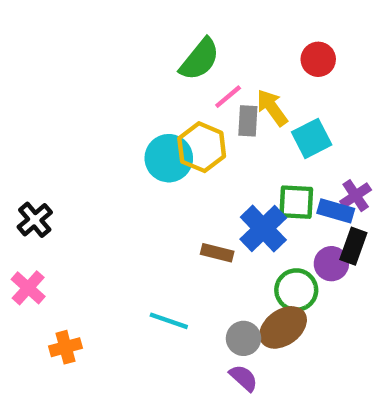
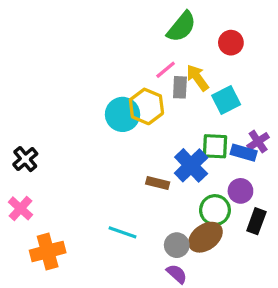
green semicircle: (200, 59) -> (182, 27), moved
black rectangle: (353, 246) -> (256, 221), moved
orange cross: (65, 347) -> (48, 252), size x1.5

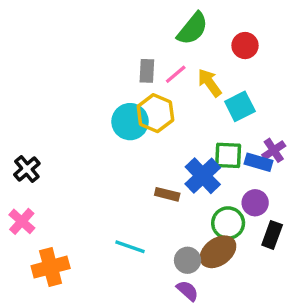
gray rectangle: (180, 87) -> (147, 71), moved

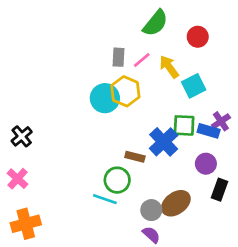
green circle: (228, 223) -> (117, 180), moved
orange cross: (51, 267) -> (26, 224), moved

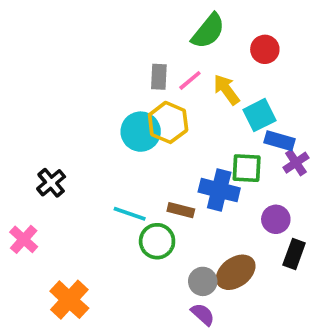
blue rectangle: (209, 131) -> (279, 141), moved
black cross: (22, 136) -> (51, 183), moved
blue cross: (164, 142) -> (219, 190), turned -32
cyan line: (105, 199) -> (130, 214), moved
orange cross: (26, 224) -> (69, 300), moved, turned -32

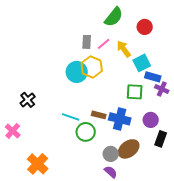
purple cross: (296, 163) -> (162, 89), turned -32
blue cross: (219, 190) -> (120, 119), moved

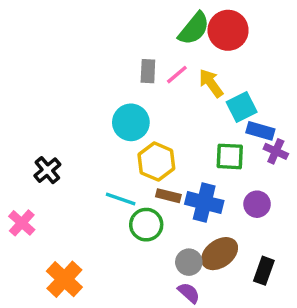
red circle: (145, 27) -> (228, 30), moved, size x1.5
yellow hexagon: (92, 67) -> (156, 162), moved
black rectangle: (161, 139) -> (264, 271), moved

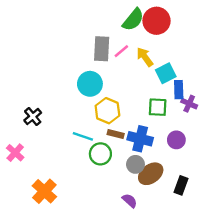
gray rectangle: (148, 71) -> (102, 49), size x1.5
blue rectangle: (260, 131) -> (179, 90), turned 72
gray circle: (189, 262) -> (135, 164), moved

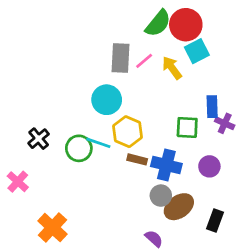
cyan square: (166, 73) -> (197, 51), moved
cyan line: (83, 136) -> (98, 143), moved
green circle: (100, 154) -> (79, 148), moved

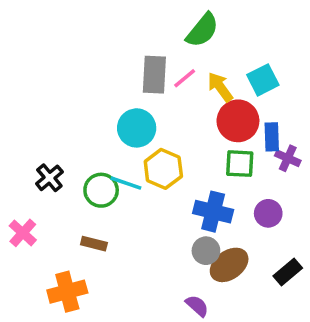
red circle: (186, 25) -> (238, 121), moved
cyan square: (197, 51) -> (263, 80), moved
brown rectangle: (137, 159) -> (94, 244), moved
black rectangle: (215, 221) -> (288, 272), moved, turned 30
orange cross: (52, 227) -> (67, 292), turned 32

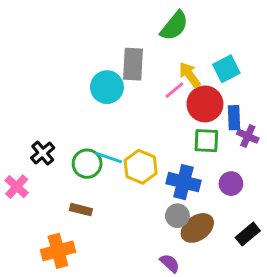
pink line: (185, 78) -> (174, 90), moved
cyan circle: (137, 128) -> (107, 87), moved
yellow hexagon: (163, 169) -> (141, 167), moved
pink cross: (23, 233) -> (17, 187), moved

